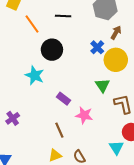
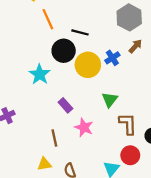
black line: (63, 16) -> (80, 32), moved
yellow circle: (116, 60) -> (88, 65), moved

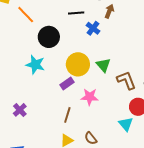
black line: (80, 32) -> (76, 13), moved
yellow circle: (88, 65) -> (78, 64), moved
purple rectangle: (65, 105) -> (67, 84), turned -64
brown line: (54, 138) -> (67, 115), turned 49

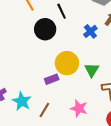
black line: (76, 13) -> (62, 11), moved, turned 56
cyan star: (35, 65) -> (22, 101), moved
pink star: (90, 97) -> (79, 108), moved

